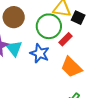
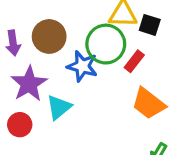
cyan triangle: (14, 48) -> (59, 107), moved, turned 36
blue star: (40, 53) -> (82, 66), moved

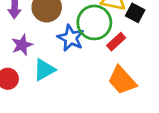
purple star: (29, 84) -> (22, 45), size x0.7

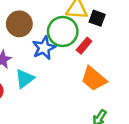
blue star: (71, 38) -> (44, 48), turned 30

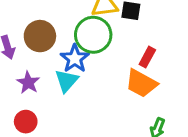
red rectangle: (84, 46) -> (147, 57), moved
cyan triangle: (25, 79) -> (67, 81), moved

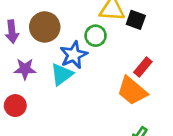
green circle: (93, 35) -> (96, 36), size x0.6
purple star: (28, 83) -> (25, 69), turned 30

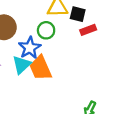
red rectangle: (143, 67) -> (88, 30), moved, turned 35
orange trapezoid: (132, 91) -> (40, 68), moved, turned 32

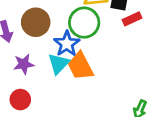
green circle: (46, 30) -> (84, 23), size x1.5

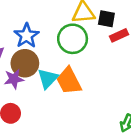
brown circle: (36, 22) -> (25, 63), moved
blue star: (67, 44) -> (27, 36), moved

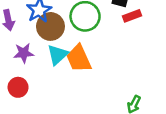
brown circle: (25, 63) -> (50, 26), moved

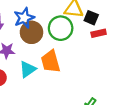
cyan triangle: (58, 55) -> (28, 69), moved

